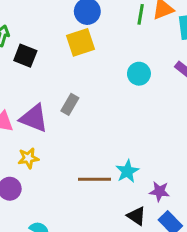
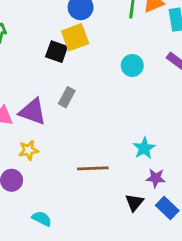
black square: (25, 56) -> (57, 52), moved
cyan star: (127, 171) -> (144, 148), moved
black triangle: (136, 216) -> (134, 202), turned 36

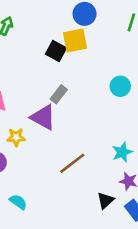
cyan circle: (132, 65) -> (120, 86), moved
purple triangle: (33, 112) -> (43, 117), moved
brown line: (93, 168) -> (72, 163), turned -44

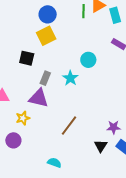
black square: (56, 51) -> (27, 58), moved
cyan star: (122, 152) -> (70, 78), moved
cyan semicircle: (18, 202) -> (54, 163), moved

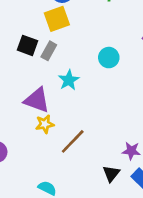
gray rectangle: (45, 78) -> (49, 51), moved
cyan star: (70, 78) -> (69, 80), moved
yellow star: (23, 118) -> (45, 124), moved

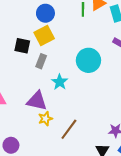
black square: (28, 45) -> (22, 46), moved
cyan circle: (109, 58) -> (88, 60), size x1.5

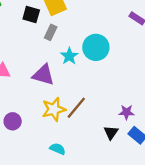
cyan circle: (88, 60) -> (96, 47), moved
yellow star: (45, 119) -> (54, 109), moved, size x1.5

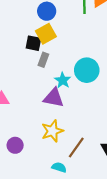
black square: (31, 14) -> (33, 43), moved
purple triangle: (43, 75) -> (54, 98), moved
brown line: (76, 108) -> (76, 148), moved

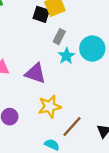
gray rectangle: (43, 60) -> (59, 37), moved
purple triangle: (54, 98) -> (35, 73), moved

